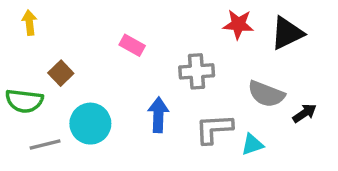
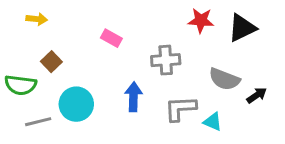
yellow arrow: (29, 23) -> (37, 19), moved, turned 102
cyan triangle: (252, 144) -> (213, 122), turned 42

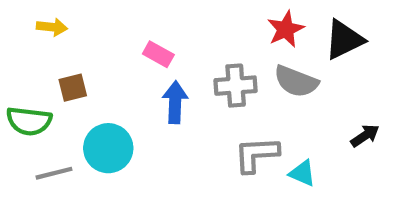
red star: (201, 20) -> (286, 29), turned -30
brown square: (51, 62) -> (73, 88), turned 30
gray semicircle: (224, 79) -> (296, 81), moved
blue arrow: (133, 97) -> (175, 102), moved

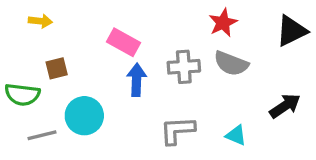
black triangle: (344, 40) -> (292, 31), moved
pink rectangle: (158, 54) -> (123, 42), size x1.4
black arrow: (365, 136) -> (285, 106), size x1.4
gray L-shape: (256, 154) -> (177, 130), moved

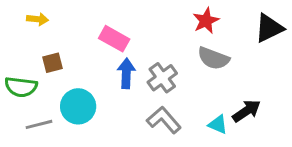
gray cross: (184, 67) -> (162, 78), moved, turned -32
black arrow: (285, 106) -> (247, 111), moved
gray L-shape: (177, 130) -> (164, 120), turned 52

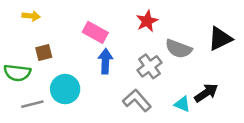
red star: (206, 21) -> (147, 21), moved
black triangle: (269, 28) -> (220, 39), moved
gray cross: (162, 78) -> (150, 66), moved

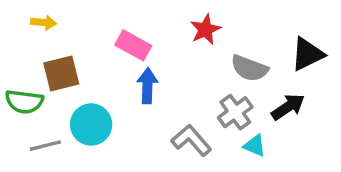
brown square: (44, 53) -> (61, 73), size x1.5
gray cross: (150, 66) -> (235, 112), moved
black arrow: (206, 93) -> (288, 107), moved

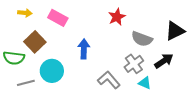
pink rectangle: (133, 45) -> (58, 18), moved
brown square: (61, 73) -> (35, 42), turned -30

